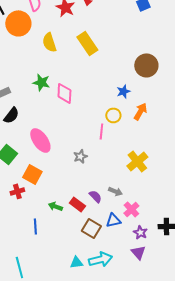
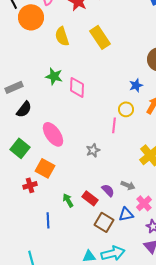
green arrow: (55, 206) -> (68, 200), turned 40

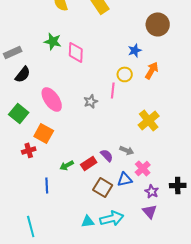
gray star: (93, 150) -> (91, 101), moved
red rectangle: (90, 198) -> (89, 163), turned -70
green arrow: (68, 200) -> (67, 165), turned -88

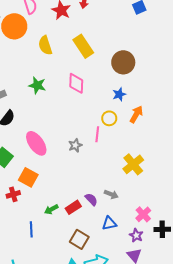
brown circle: (158, 24) -> (123, 62), moved
pink diamond: (76, 52) -> (76, 83), moved
pink cross: (143, 168) -> (143, 214), moved
brown square: (103, 187) -> (79, 239), moved

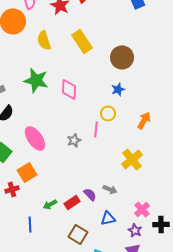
pink diamond: (76, 83) -> (69, 89), moved
green star: (37, 85) -> (36, 80), size x1.4
orange arrow: (136, 114) -> (144, 120), moved
orange square: (28, 177) -> (27, 172), turned 30

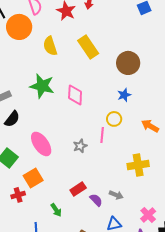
orange arrow: (144, 120) -> (150, 126), turned -90
yellow cross: (132, 159) -> (138, 165), turned 30
red rectangle: (72, 202) -> (78, 189), moved
green arrow: (50, 204) -> (56, 210), turned -96

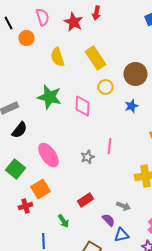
orange circle: (19, 27) -> (26, 38), size x0.6
yellow circle: (114, 119) -> (105, 87), moved
purple semicircle: (96, 200) -> (108, 220), moved

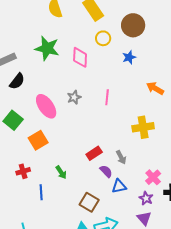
gray star: (87, 157) -> (74, 97), moved
red rectangle: (85, 200) -> (94, 153), moved
red cross: (25, 206) -> (23, 171), moved
gray arrow: (123, 206) -> (121, 157), turned 40

